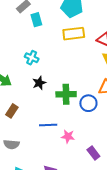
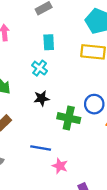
cyan rectangle: (36, 20) -> (49, 42), moved
blue circle: (88, 103) -> (94, 104), moved

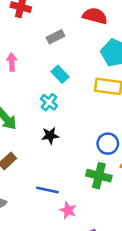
cyan rectangle: (49, 42) -> (60, 74), turned -42
green cross: (69, 118) -> (99, 176), moved

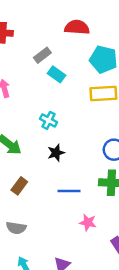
cyan rectangle: (60, 74) -> (56, 74), moved
blue line: (47, 190) -> (69, 191), moved

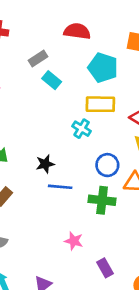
cyan cross: (49, 120) -> (82, 129), moved
blue line: (69, 191) -> (60, 187), moved

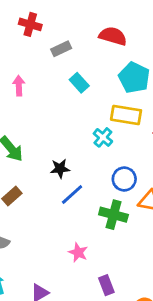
gray rectangle: (38, 58) -> (61, 49), moved
blue line: (60, 187) -> (72, 195), turned -55

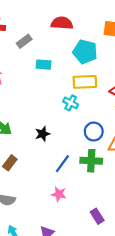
cyan rectangle: (79, 83) -> (43, 65), turned -32
blue line: (72, 195) -> (62, 164), moved
pink star: (78, 253) -> (59, 194), moved

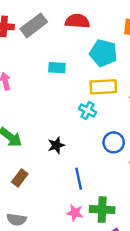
gray rectangle: (24, 41) -> (34, 25), moved, size x1.5
green cross: (91, 161) -> (102, 210), moved
blue line: (62, 164) -> (79, 179), turned -48

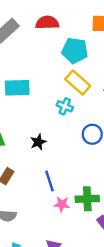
cyan rectangle: (57, 68) -> (17, 88), moved, size x1.5
yellow rectangle: (103, 87) -> (78, 83), turned 50
blue line: (79, 179) -> (49, 181), moved

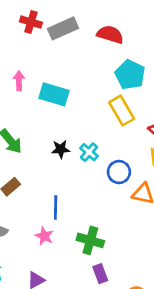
cyan cross: (65, 106) -> (89, 152), moved
black star: (38, 142) -> (61, 149), moved
pink star: (62, 204) -> (44, 236), moved

